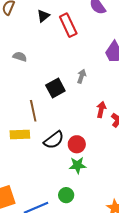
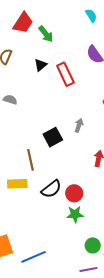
gray semicircle: (20, 57) -> (10, 100), moved
green circle: (66, 195) -> (93, 245), moved

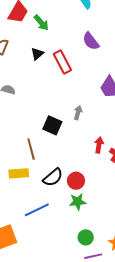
black square: (53, 137) -> (52, 125), turned -36
green circle: (93, 245) -> (86, 237), moved
blue line: (34, 257) -> (37, 210), moved

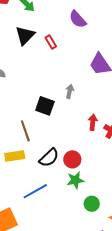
black triangle: (37, 54) -> (25, 35), size x1.5
red rectangle: (62, 62) -> (51, 42), size x0.6
green circle: (86, 237) -> (92, 204), moved

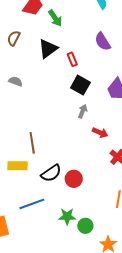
black square: (45, 106) -> (80, 85), moved
red arrow: (93, 122) -> (100, 133), moved, turned 98
green star: (75, 180) -> (67, 216), moved

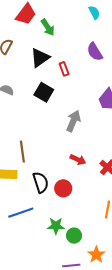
black square: (80, 85) -> (44, 92), moved
gray arrow: (83, 111) -> (73, 121), size x1.5
red arrow: (100, 133) -> (78, 160), moved
black semicircle: (51, 173) -> (41, 182), turned -75

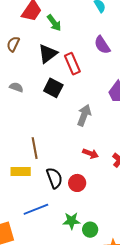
red rectangle: (64, 69) -> (72, 64), size x1.5

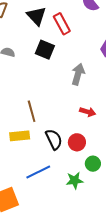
black triangle: (48, 54) -> (36, 16), turned -30
green circle: (90, 230) -> (93, 164), moved

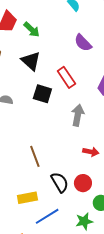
red rectangle: (62, 24) -> (66, 77), moved
yellow rectangle: (20, 136) -> (27, 198), moved

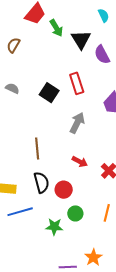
black triangle: (31, 61) -> (81, 40), moved
brown line: (35, 156) -> (37, 148), moved

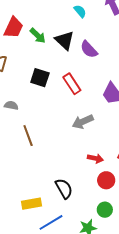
black square: (49, 93) -> (40, 78), moved
gray arrow: (77, 123) -> (83, 122), turned -125
brown line: (37, 148) -> (28, 136), moved
red circle: (64, 190) -> (106, 180), moved

